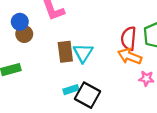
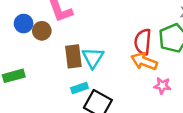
brown circle: (24, 34) -> (42, 31), moved
cyan rectangle: (71, 90) -> (80, 88), moved

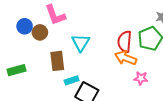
brown rectangle: (73, 56) -> (57, 61), moved
cyan triangle: (93, 58) -> (81, 43), moved

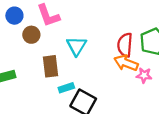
blue circle: (25, 26) -> (14, 16), moved
pink star: (141, 78) -> (144, 75), moved

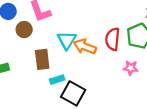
orange arrow: (126, 63) -> (85, 47), moved

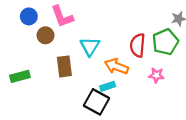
orange arrow: (85, 47) -> (116, 66), moved
cyan rectangle: (57, 80) -> (108, 86), moved

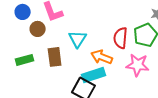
pink star: (156, 75) -> (138, 65), size x1.6
green rectangle: (20, 76) -> (25, 60), moved
cyan rectangle: (108, 86) -> (94, 75), size x1.6

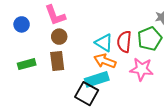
blue circle: (23, 12) -> (22, 24), moved
brown circle: (38, 29) -> (59, 37), moved
cyan triangle: (78, 39) -> (104, 43), moved, turned -30

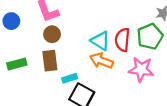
cyan rectangle: (97, 79) -> (70, 78), moved, size x0.6

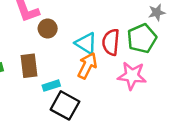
brown circle: (52, 34) -> (48, 29), moved
orange arrow: (102, 61) -> (87, 66), turned 95

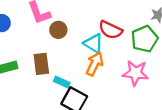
red semicircle: (111, 42) -> (110, 30), moved, turned -70
cyan rectangle: (51, 86) -> (62, 82), turned 42

